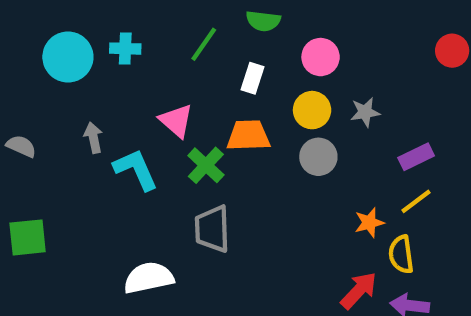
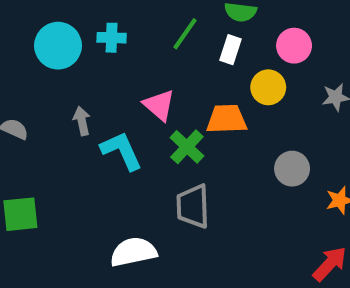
white rectangle: (253, 78) -> (231, 50), moved
yellow circle: (312, 110) -> (268, 87), moved
gray circle: (318, 157) -> (292, 169), moved

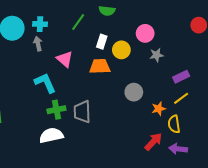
pink circle: (294, 46) -> (145, 33), moved
white rectangle: (231, 50) -> (102, 42), moved
gray arrow: (82, 121) -> (38, 44), moved
green cross: (187, 147) -> (56, 110), moved, turned 36

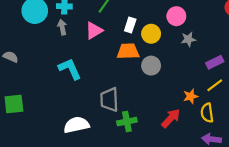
pink triangle: (65, 59) -> (94, 30), moved, turned 48
gray circle: (134, 92) -> (151, 66), moved
green cross: (56, 110) -> (127, 122), moved
red arrow: (153, 142) -> (171, 118), moved

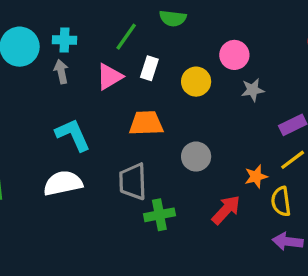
white rectangle: (130, 25) -> (149, 68), moved
orange trapezoid: (128, 51) -> (146, 123), moved
gray circle: (151, 66) -> (196, 157), moved
white semicircle: (76, 125) -> (63, 183), moved

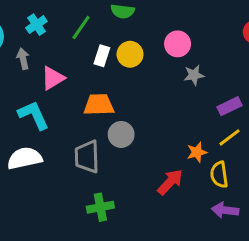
cyan cross: (65, 40) -> (36, 25), moved, turned -36
pink triangle: (109, 77) -> (53, 78), moved
yellow circle: (196, 82) -> (130, 54), moved
gray circle: (196, 157) -> (121, 134), moved
green cross: (159, 215) -> (100, 207), moved

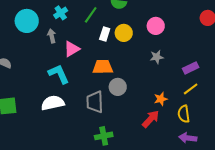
gray star: (194, 75) -> (157, 57), moved
orange star: (197, 152) -> (161, 99), moved

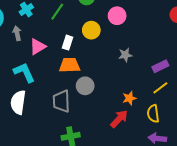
pink circle: (156, 26) -> (117, 16), moved
white rectangle: (105, 34) -> (68, 43), moved
white semicircle: (53, 103) -> (18, 102), turned -70

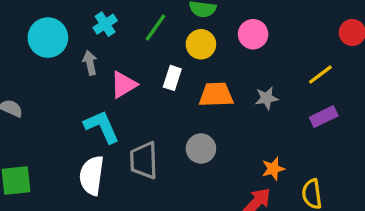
yellow circle: (91, 30) -> (201, 44), moved
orange trapezoid: (70, 65) -> (216, 95), moved
yellow line: (160, 88) -> (320, 75), moved
gray trapezoid: (61, 101) -> (144, 160), moved

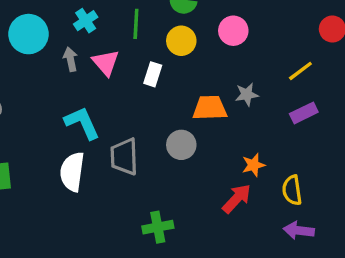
green line: (156, 27) -> (136, 24), turned -32
pink triangle: (124, 85) -> (106, 63), moved, turned -40
orange trapezoid: (216, 95) -> (210, 108), moved

